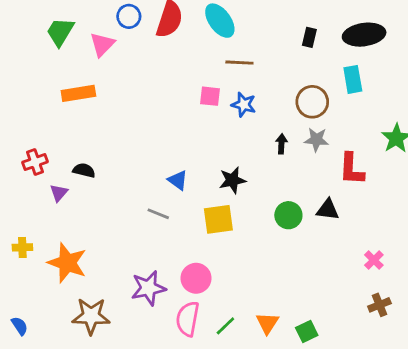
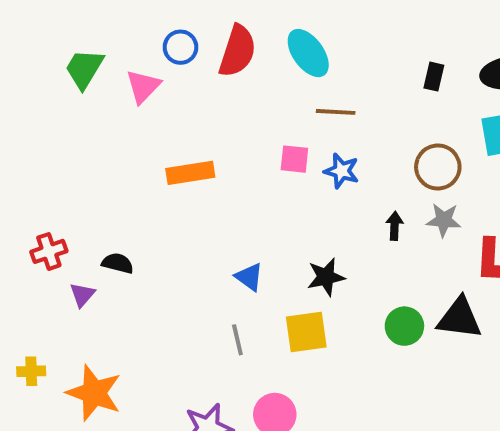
orange rectangle: (78, 93) -> (190, 173), moved
black triangle: (328, 210) -> (459, 318), size x1.4
gray line: (158, 214) -> (237, 340), moved, turned 55

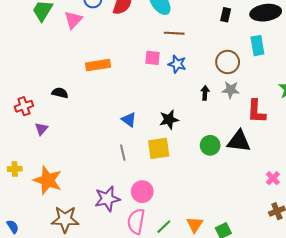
black semicircle: (118, 263) -> (60, 93), moved

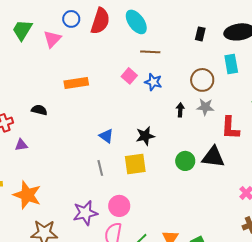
pink square: (153, 58) -> (129, 76), turned 35
purple triangle: (41, 129) -> (21, 145), turned 40

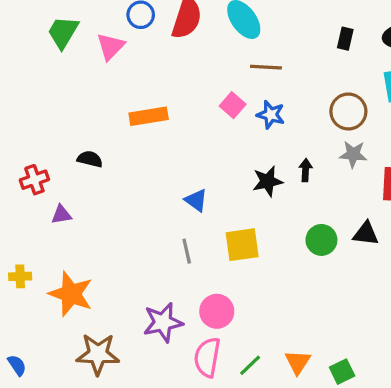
black arrow: (180, 110) -> (306, 170), moved
black star: (145, 136) -> (268, 181), moved
black triangle: (213, 157) -> (366, 234), size x0.7

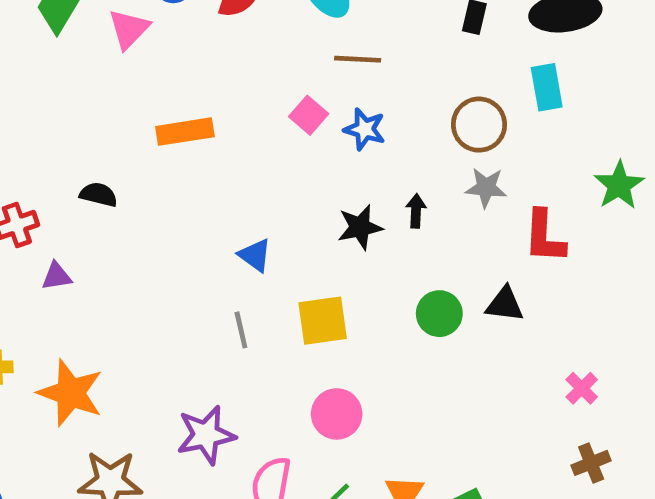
pink circle: (217, 311) -> (337, 414), moved

